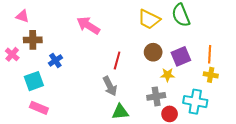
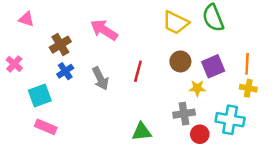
brown cross: (33, 40) -> (60, 45), moved, turned -30
gray arrow: (110, 86) -> (100, 78), moved

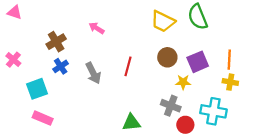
pink triangle: (26, 19) -> (14, 12), moved
pink arrow: (104, 30) -> (97, 28), size x0.6
gray cross: (184, 114) -> (171, 106), turned 30

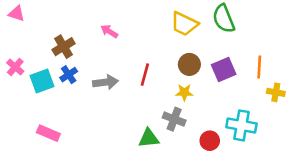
gray arrow: (93, 73) -> (105, 82), turned -70
yellow star: (183, 82) -> (184, 92), moved
yellow cross: (230, 82) -> (276, 92), moved
cyan square: (37, 89) -> (42, 81), moved
gray cross: (171, 106) -> (174, 119), moved

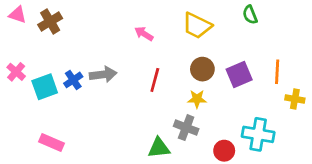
green semicircle: (224, 19) -> (250, 15), moved, size x0.6
pink arrow: (109, 31) -> (144, 34), moved
brown cross: (64, 47) -> (50, 21), moved
gray arrow: (105, 82) -> (103, 75), moved

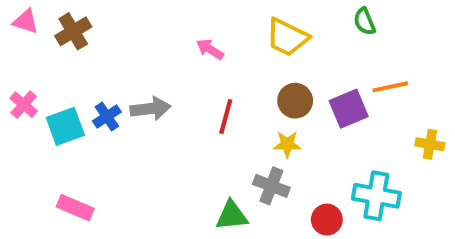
orange line: (277, 72) -> (390, 87), moved, turned 75

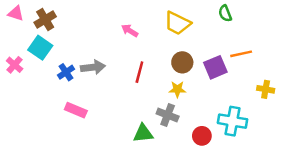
cyan square: (65, 126) -> (40, 48), moved, turned -35
pink rectangle: (75, 208) -> (76, 110), moved

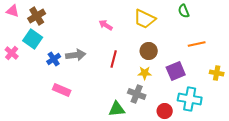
purple square: (215, 67) -> (176, 71), moved

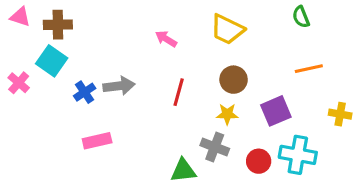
green semicircle: (184, 11) -> (301, 17), moved
brown cross: (37, 16) -> (58, 25), turned 30
pink rectangle: (62, 90) -> (97, 141), turned -36
red circle: (165, 111) -> (259, 161), moved

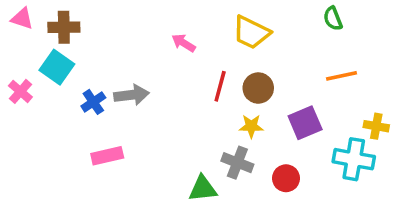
red line: (179, 92) -> (220, 86), moved
cyan cross: (298, 155) -> (354, 159), moved

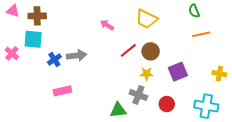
cyan square: (57, 67) -> (33, 39), turned -30
orange line: (342, 76) -> (201, 34), moved
red line: (220, 86) -> (128, 50), turned 36
cyan cross: (354, 159) -> (206, 106), moved

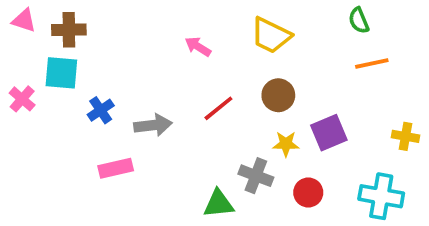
red line: (128, 50) -> (218, 108), moved
gray arrow: (77, 55) -> (153, 125), moved
yellow star: (147, 74) -> (286, 144), moved

